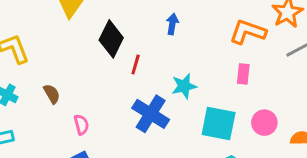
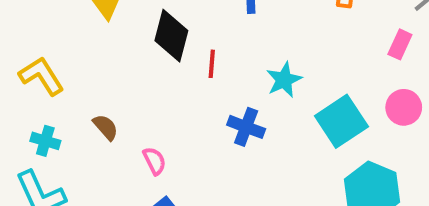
pink rectangle: (243, 74) -> (400, 44), moved, turned 30
blue cross: (151, 114) -> (246, 127), size x0.7
cyan square: (219, 123) -> (341, 121), turned -33

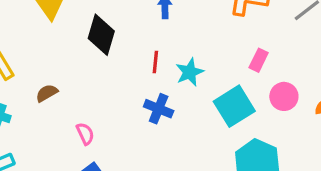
pink rectangle: (400, 44) -> (259, 60), moved
red line: (212, 64) -> (155, 62), moved
brown semicircle: (106, 127) -> (47, 93), moved, turned -80

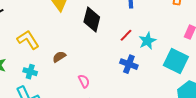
red line: (155, 62) -> (126, 35), turned 40
cyan square: (234, 106) -> (176, 61), turned -30

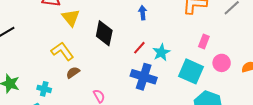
yellow L-shape: (28, 40) -> (62, 51), moved
blue cross: (129, 64) -> (144, 77), size x1.4

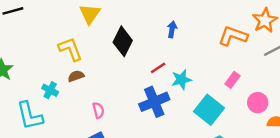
pink circle: (222, 63) -> (258, 103), moved
blue cross: (144, 77) -> (154, 102), turned 35
cyan cross: (44, 89) -> (50, 90), moved

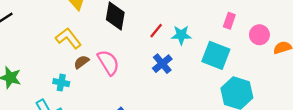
cyan star: (181, 80) -> (181, 35), turned 30
blue cross: (154, 102) -> (162, 64), size x0.7
pink semicircle: (98, 110) -> (108, 63), moved, size x1.6

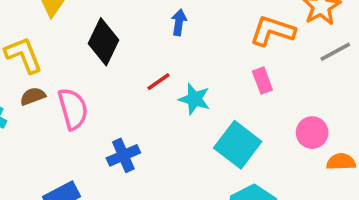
pink rectangle: (229, 21) -> (262, 81), moved, turned -56
blue cross: (162, 64) -> (123, 155), moved

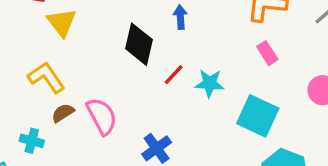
black diamond: (104, 42) -> (139, 44), moved

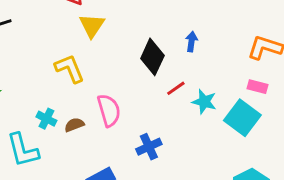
pink rectangle: (267, 53) -> (258, 87), turned -54
brown semicircle: (63, 113) -> (74, 125), moved
cyan square: (258, 116) -> (242, 118), moved

